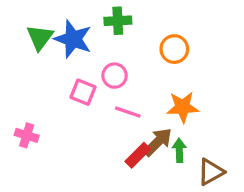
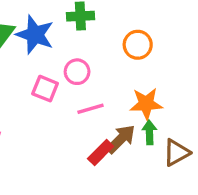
pink line: (128, 112) -> (91, 109), turned -35
green arrow: (179, 150) -> (149, 132), moved
brown triangle: (211, 172) -> (176, 153), moved

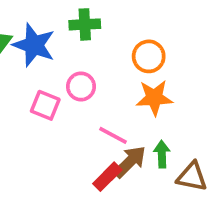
orange star: (146, 104) -> (154, 98), moved
pink line: (91, 109) -> (113, 135), moved, turned 44
brown triangle: (176, 153) -> (192, 177), turned 40

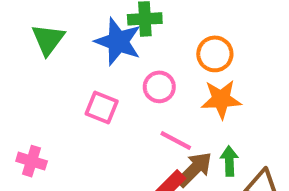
blue star: (34, 45) -> (118, 42), moved
pink circle: (81, 86) -> (159, 87), moved

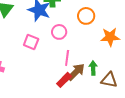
orange star: (221, 99) -> (110, 37), moved
pink line: (176, 140) -> (67, 58), turned 70

